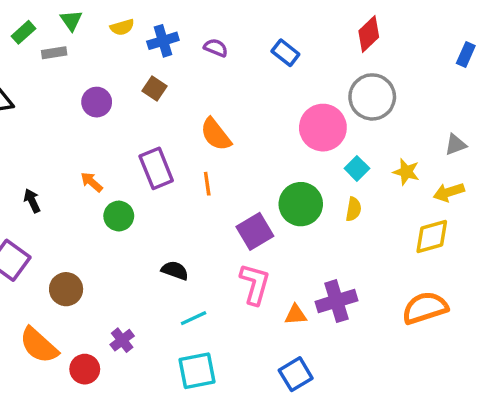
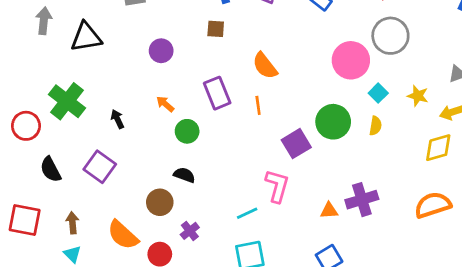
brown square: (154, 88) -> (216, 29), turned -30
purple circle: (97, 102) -> (161, 51), moved
black semicircle: (175, 270) -> (184, 175), moved
pink L-shape: (255, 284) -> (277, 186), moved
brown circle: (66, 289) -> (160, 202), moved

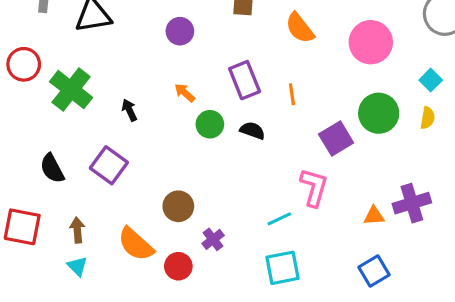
pink circle: (351, 60) -> (371, 42), moved
orange semicircle: (265, 66) -> (300, 28), moved
red circle: (26, 126) -> (24, 64), moved
black semicircle: (184, 175) -> (252, 131), moved

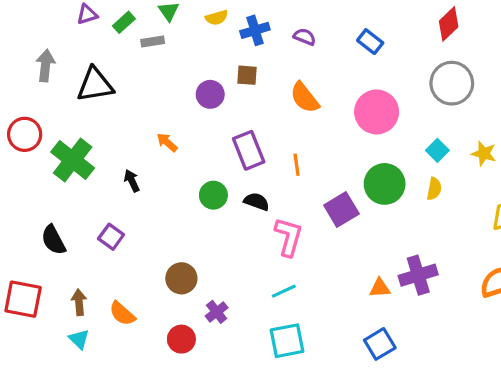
purple circle: (180, 31) -> (210, 94), moved
orange arrow: (185, 93) -> (167, 142), moved
purple square: (109, 165) -> (111, 237), size x0.7
pink L-shape: (314, 187) -> (289, 237), moved
orange semicircle: (136, 244) -> (122, 314), moved, size x0.7

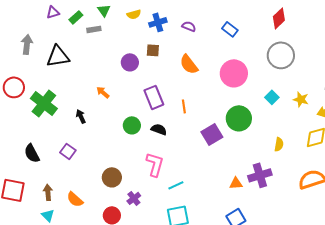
yellow semicircle: (434, 189) -> (279, 144), moved
pink L-shape: (289, 237) -> (155, 164), moved

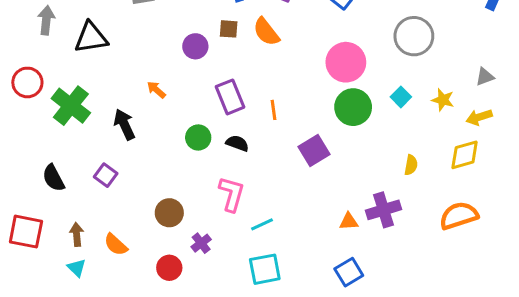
orange semicircle: (189, 64) -> (266, 32), moved
black arrow: (81, 116) -> (124, 124), size x1.5
green circle: (239, 118) -> (353, 107), moved

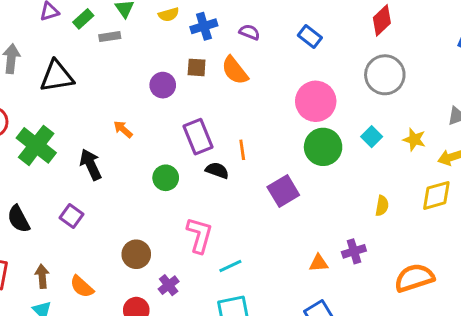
black semicircle: (237, 143) -> (217, 170), moved
purple cross: (384, 210) -> (354, 251), size x0.7
orange semicircle: (459, 216) -> (414, 278), moved

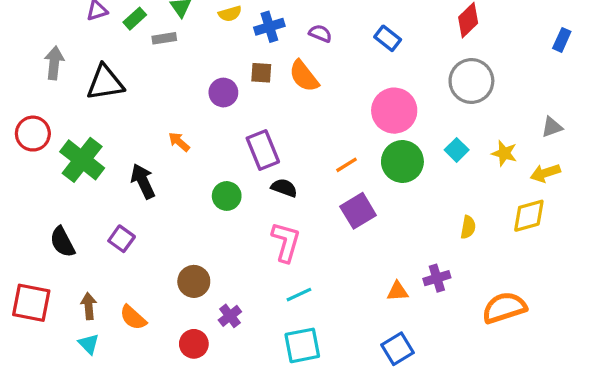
orange line: (242, 150) -> (347, 165), moved, turned 66
pink L-shape: (200, 235) -> (286, 242), moved

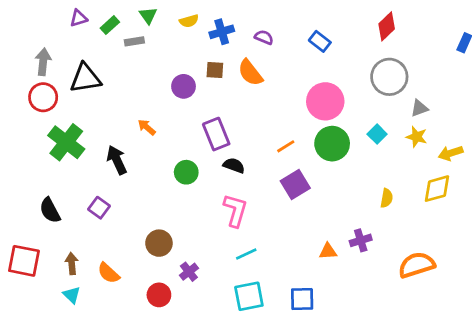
gray triangle: (552, 127) -> (419, 108), moved
red circle: (33, 134) -> (43, 97), moved
blue square: (398, 349) -> (302, 299), moved, turned 30

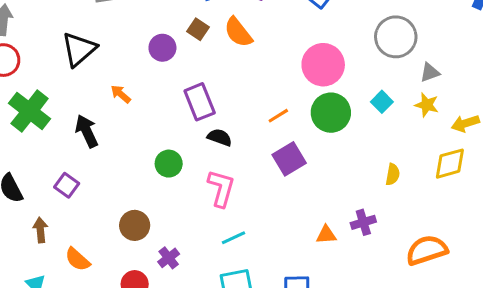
brown square: (215, 70) -> (198, 29), turned 30
black triangle: (85, 78) -> (79, 49), moved, turned -32
green circle: (186, 172) -> (169, 164), moved
brown arrow: (72, 264) -> (40, 230), moved

